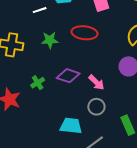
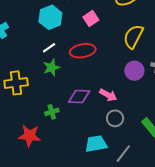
white line: (40, 10) -> (49, 48), moved
green cross: (38, 83) -> (52, 112), turned 32

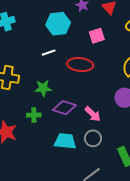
green star: (51, 68) -> (43, 88), moved
cyan trapezoid: (96, 144) -> (65, 141), moved

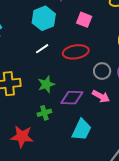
pink square: (97, 36) -> (84, 20), turned -35
gray circle: (93, 138) -> (102, 71), moved
cyan trapezoid: (65, 141) -> (82, 130), turned 125

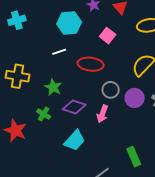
green star: (46, 84) -> (53, 87), turned 30
pink arrow: (101, 96) -> (102, 114), turned 66
green cross: (44, 113) -> (44, 114), turned 32

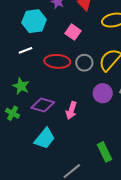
gray circle: (111, 90) -> (84, 63), moved

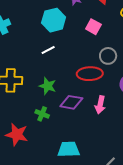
red ellipse: (57, 61) -> (90, 74), moved
cyan trapezoid: (45, 138) -> (69, 149), moved, turned -125

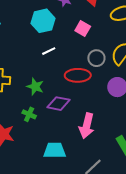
white line: (48, 50) -> (49, 51), moved
pink arrow: (100, 105) -> (87, 126), moved, size x1.4

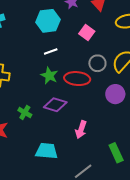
green star: (35, 87) -> (49, 76), moved
pink arrow: (87, 126) -> (81, 130), size x0.7

